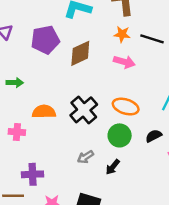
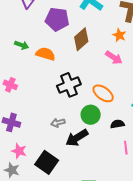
brown diamond: (80, 53) -> (81, 39), turned -35
orange semicircle: (44, 112) -> (46, 54), moved
black arrow: (113, 167) -> (77, 138), size x1.6

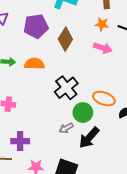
orange ellipse: (103, 93) -> (104, 99), moved
green circle: (91, 115) -> (83, 113), moved

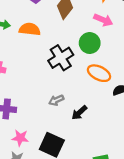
green circle: (83, 113) -> (90, 43), moved
black arrow: (89, 138) -> (79, 113), size x0.7

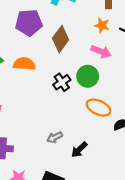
black cross: (61, 58) -> (62, 82), moved, size x0.7

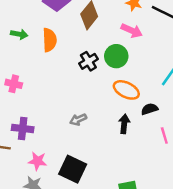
orange semicircle: (24, 64) -> (50, 40), turned 80
black arrow: (79, 150) -> (124, 124), moved, turned 138

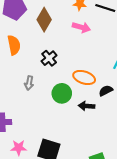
green circle: (116, 56) -> (62, 93), moved
gray arrow: (78, 119) -> (29, 83), moved, turned -48
black arrow: (124, 124) -> (86, 106), turned -84

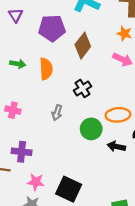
orange ellipse: (84, 77) -> (118, 115), turned -30

